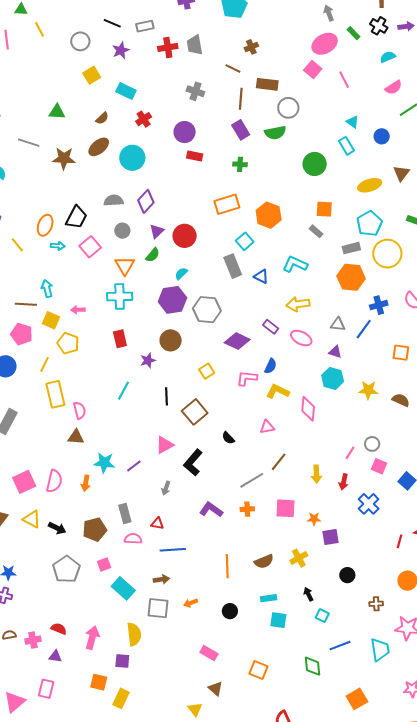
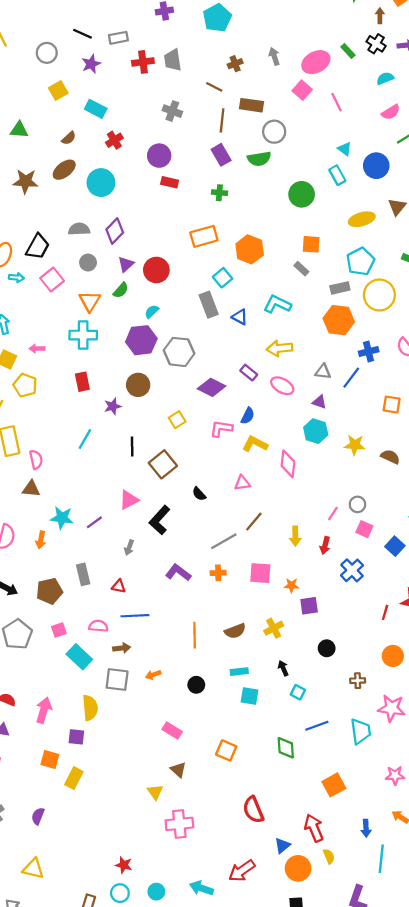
gray arrow: (329, 13) -> (274, 56), moved
blue circle: (382, 136) -> (376, 166), size x1.5
pink semicircle: (133, 539) -> (98, 626), moved

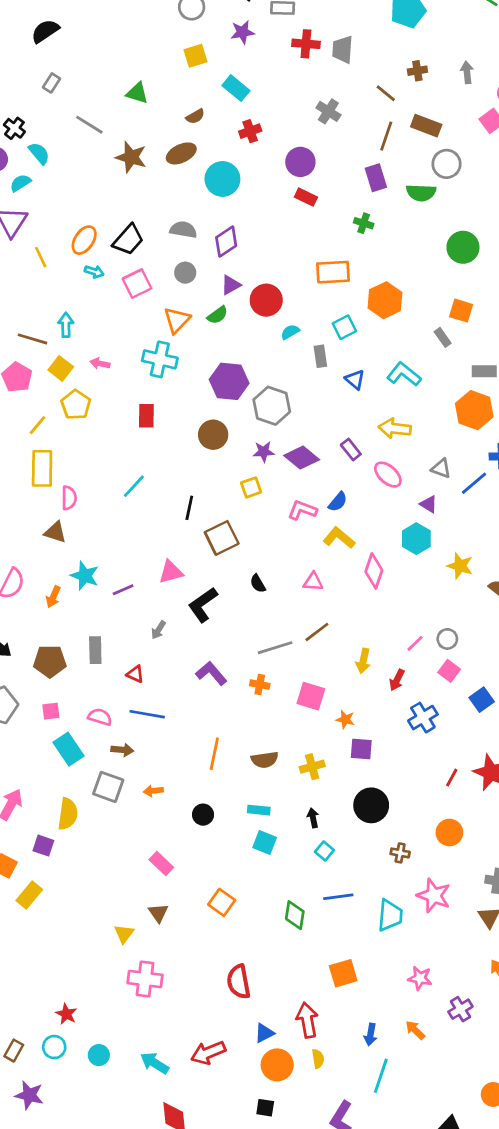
gray rectangle: (209, 305) -> (320, 356), size x0.7
cyan semicircle: (152, 311) -> (290, 332), moved
purple star: (113, 406) -> (264, 452), moved
black circle: (327, 648) -> (371, 805), size x1.6

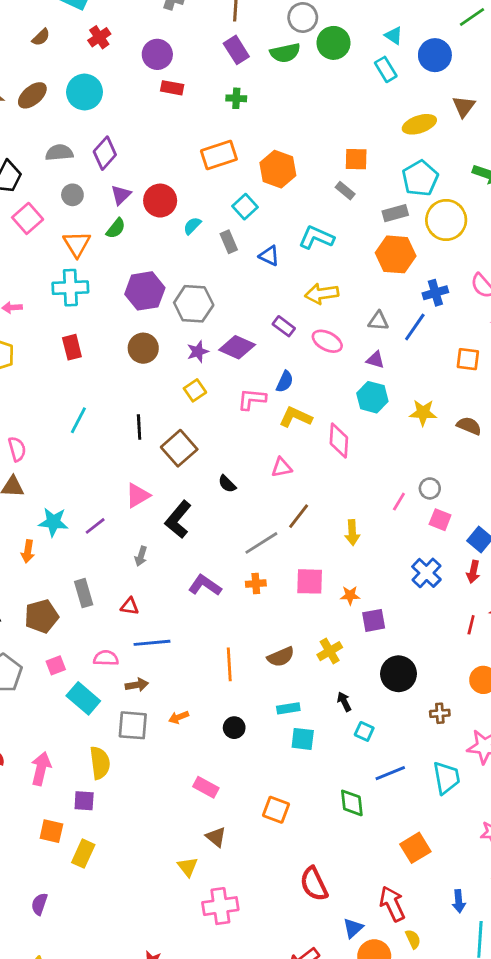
brown ellipse: (181, 153) -> (32, 95), moved
green circle: (463, 247) -> (333, 43), moved
red arrow: (397, 680) -> (473, 572), moved

